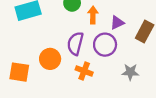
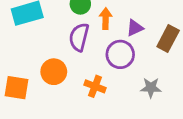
purple semicircle: (75, 44) -> (79, 37), moved

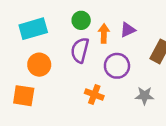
purple triangle: (135, 28) -> (128, 30), moved
orange circle: (54, 72) -> (39, 65), moved

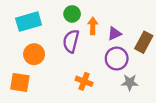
purple triangle: (128, 30) -> (114, 34), moved
purple circle: (117, 66) -> (117, 59), moved

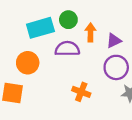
cyan rectangle: (29, 22) -> (40, 28), moved
purple semicircle: (71, 41) -> (67, 49), turned 75

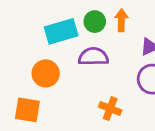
orange arrow: (91, 32) -> (121, 20), moved

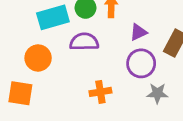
orange cross: (110, 109) -> (100, 92), turned -30

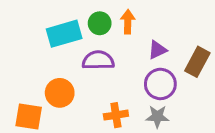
orange circle: (38, 58) -> (60, 93), moved
gray star: (157, 93) -> (157, 117), moved

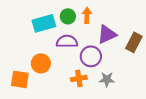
purple triangle: (157, 50) -> (107, 34), size x1.5
purple circle: (160, 84) -> (91, 56), moved

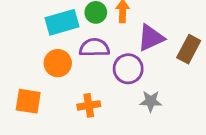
orange circle: (41, 63) -> (58, 63), moved
orange cross: (79, 78) -> (89, 105), moved

